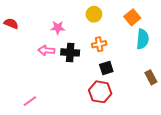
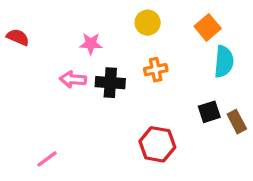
black square: (106, 68) -> (209, 112), moved

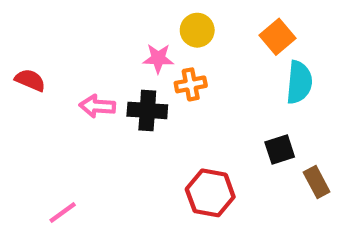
red semicircle: (18, 37) -> (30, 80), moved
pink star: (91, 44) -> (158, 58), moved
orange cross: (156, 70) -> (191, 84), moved
brown rectangle: (237, 122) -> (317, 182), moved

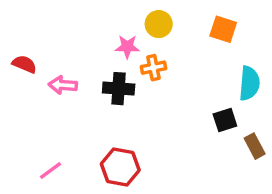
orange square: (277, 37) -> (223, 29), turned -32
cyan semicircle: (299, 82) -> (249, 83), moved
pink arrow: (97, 106) -> (63, 85), moved
red hexagon: (210, 193) -> (120, 167), moved

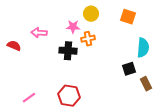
red semicircle: (24, 64) -> (14, 46), moved
pink arrow: (63, 85) -> (39, 33), moved

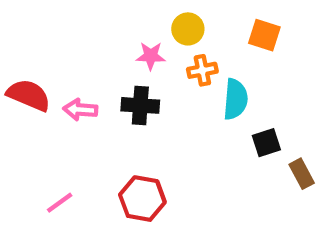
pink arrow: (39, 33) -> (80, 110), moved
orange cross: (88, 39) -> (202, 70), moved
red semicircle: (14, 46) -> (29, 95), size x1.5
cyan semicircle: (143, 48) -> (235, 99), moved

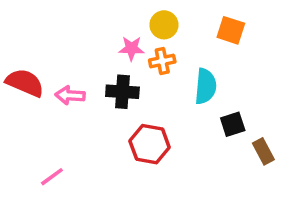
orange cross: (202, 70) -> (162, 61), moved
red hexagon: (142, 199) -> (150, 144), moved

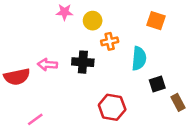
yellow circle: (164, 25) -> (93, 21), moved
pink star: (131, 48) -> (64, 12), moved
red semicircle: (25, 83) -> (17, 77), moved, turned 145
red hexagon: (150, 144) -> (112, 107), moved

